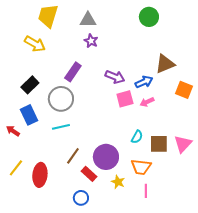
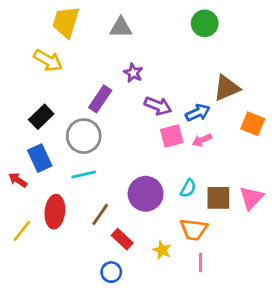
purple star: (91, 41) -> (133, 73), moved
purple circle: (106, 157) -> (146, 194), moved
red ellipse: (40, 175) -> (55, 212), moved

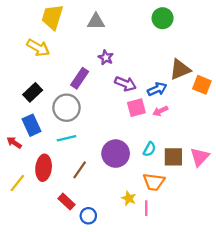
orange square: (253, 124) -> (202, 85), moved
red rectangle: (122, 239) -> (66, 202), moved
pink line: (201, 262) -> (146, 208), moved

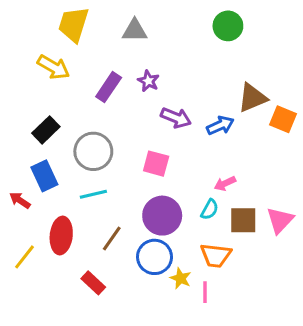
purple rectangle: (80, 78) -> (109, 87), moved
pink square: (136, 108) -> (156, 164), moved, turned 30
pink arrow: (160, 111) -> (225, 183), moved
blue circle: (88, 216) -> (155, 257), moved, size x1.5

